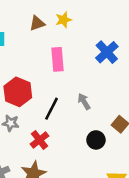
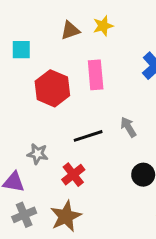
red hexagon: (18, 92) -> (52, 88), moved
black line: (52, 109) -> (88, 136), turned 45

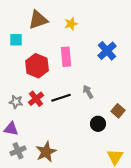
brown triangle: (70, 30) -> (38, 20), moved, size x1.5
gray star: (38, 154) -> (16, 102), moved
red cross: (73, 175) -> (36, 99), moved

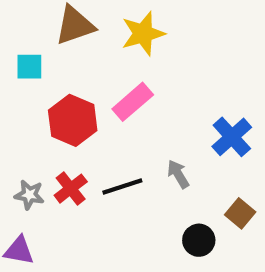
yellow star: (71, 24) -> (143, 34), size x1.5
blue cross: (107, 51) -> (232, 137), moved
pink rectangle: (66, 57) -> (133, 102), turned 54

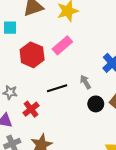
red cross: (71, 189) -> (31, 109), moved
black circle: (199, 240) -> (96, 104), moved

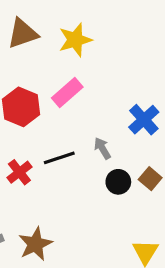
red cross: (31, 109) -> (19, 172), moved

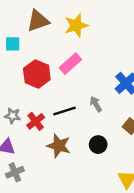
black circle: (118, 182) -> (98, 145), moved
brown star: (35, 244) -> (59, 146), moved, turned -30

